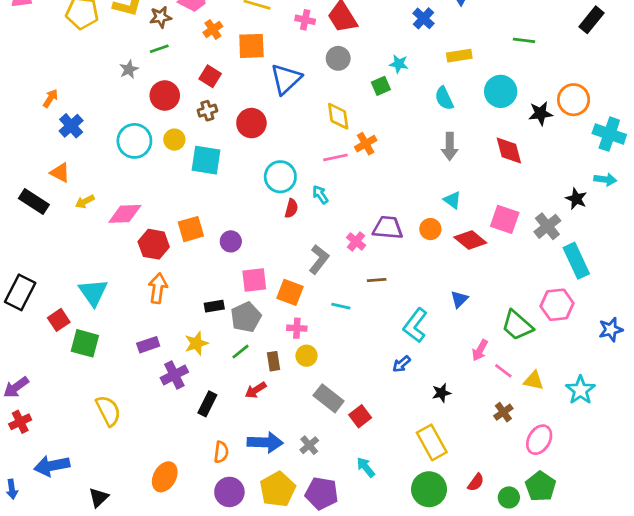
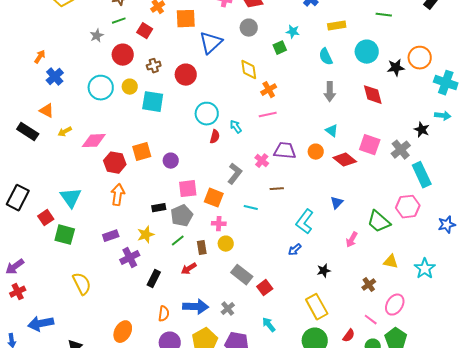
red square: (210, 76) -> (145, 31), moved
pink line: (335, 157) -> (268, 115), moved
pink line: (503, 371) -> (371, 320), moved

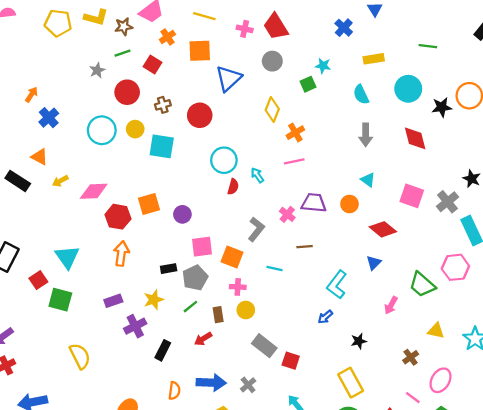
yellow diamond: (249, 70) -> (272, 110), turned 30
red diamond: (345, 160) -> (383, 229), moved
red square: (265, 288) -> (291, 361), turned -35

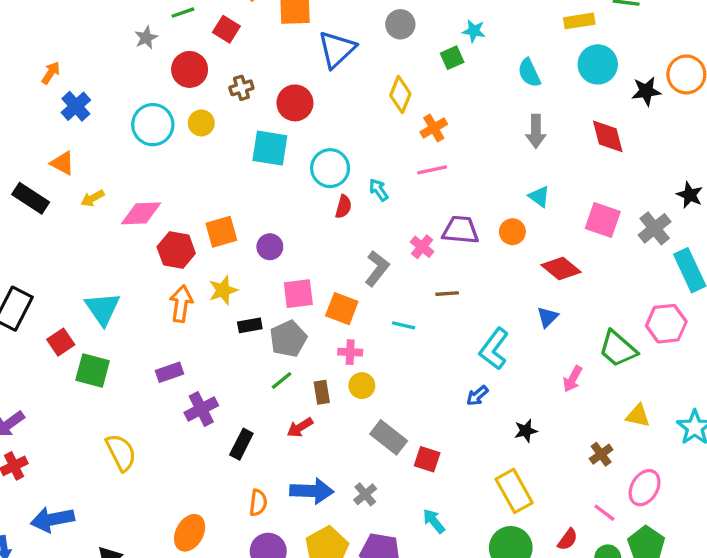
yellow rectangle: (374, 59) -> (579, 21), moved
cyan square: (162, 146) -> (270, 148), moved
yellow star: (154, 300) -> (223, 290), moved

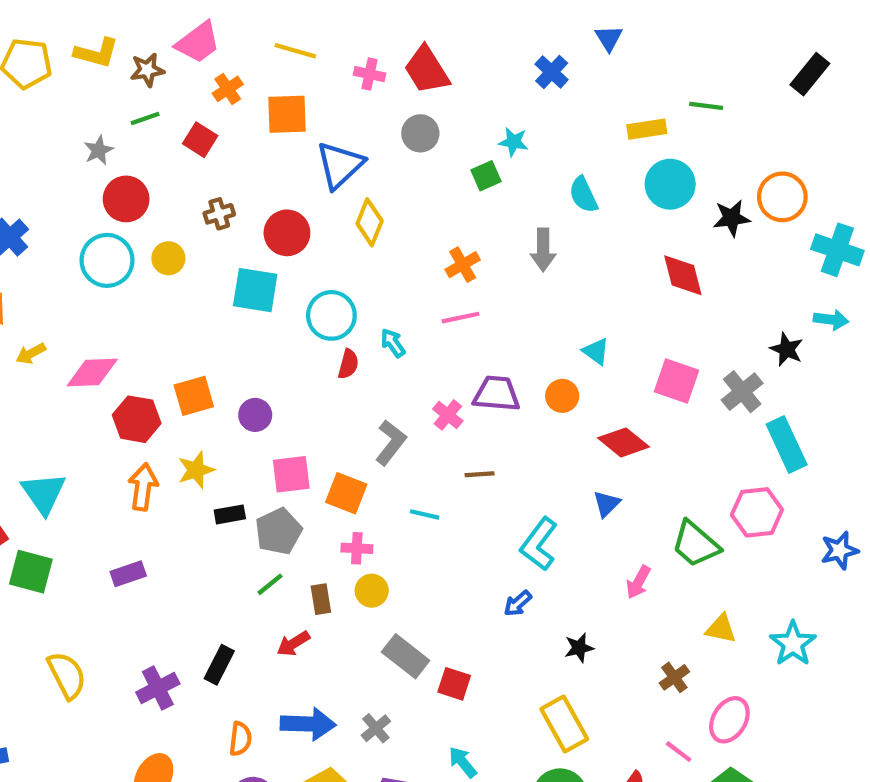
red circle: (190, 69) -> (126, 199), moved
yellow diamond: (400, 95) -> (370, 222), moved
gray arrow: (536, 131) -> (543, 250), moved
purple cross: (201, 409) -> (158, 688), moved

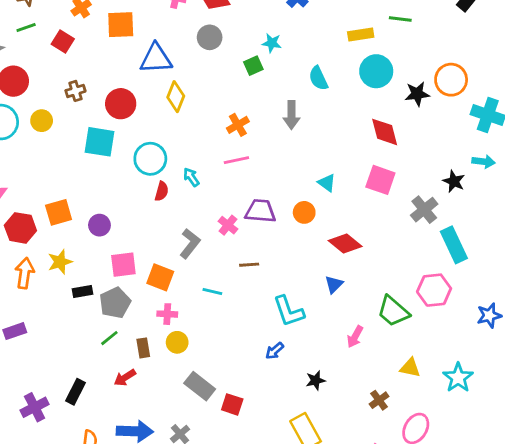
blue triangle: (340, 165) -> (156, 59), turned 40
pink square: (676, 381) -> (380, 180), moved
cyan L-shape: (539, 544) -> (289, 311), turned -56

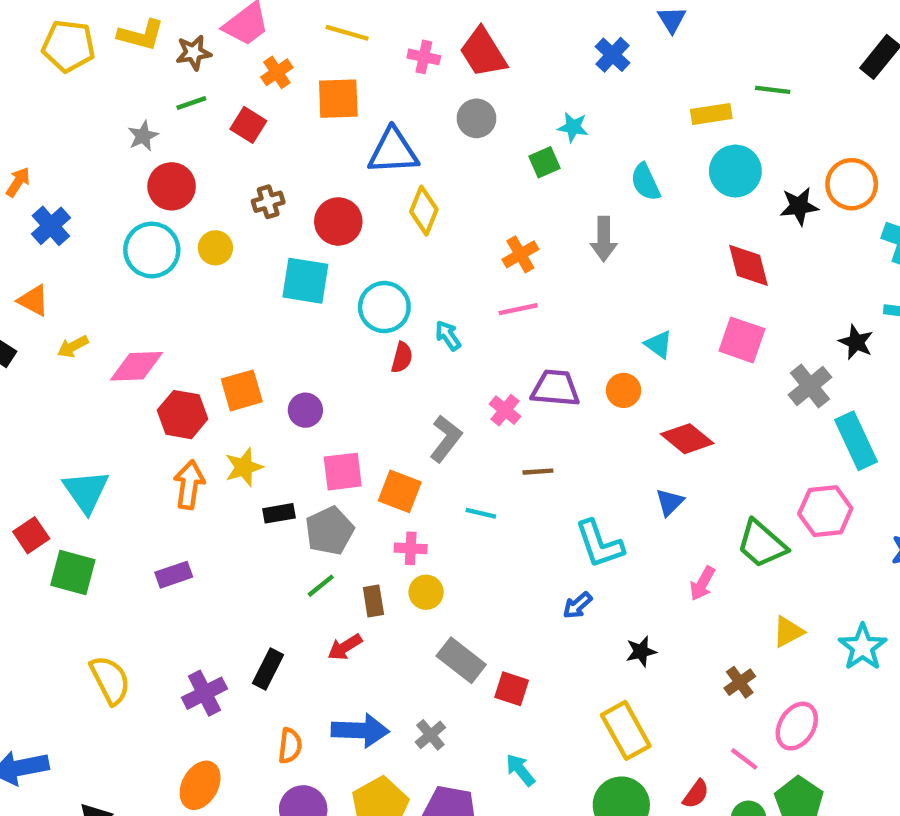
yellow triangle: (410, 368) -> (788, 632), turned -40

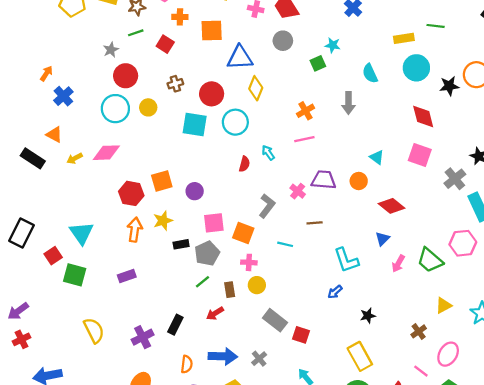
orange cross: (277, 72) -> (180, 17), turned 35
cyan circle: (384, 307) -> (235, 122), moved
pink diamond: (136, 366) -> (106, 153), moved
pink arrow: (702, 583) -> (398, 264), moved

